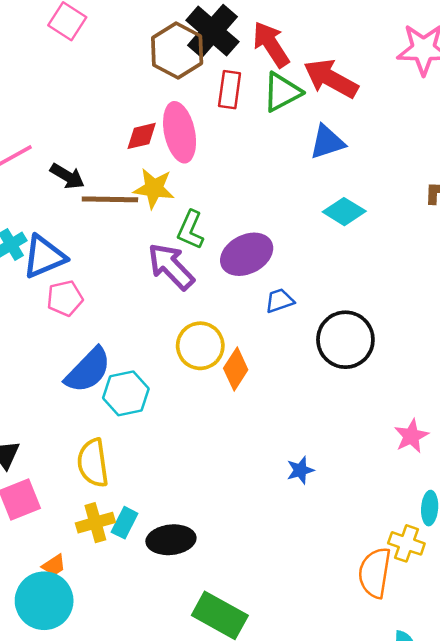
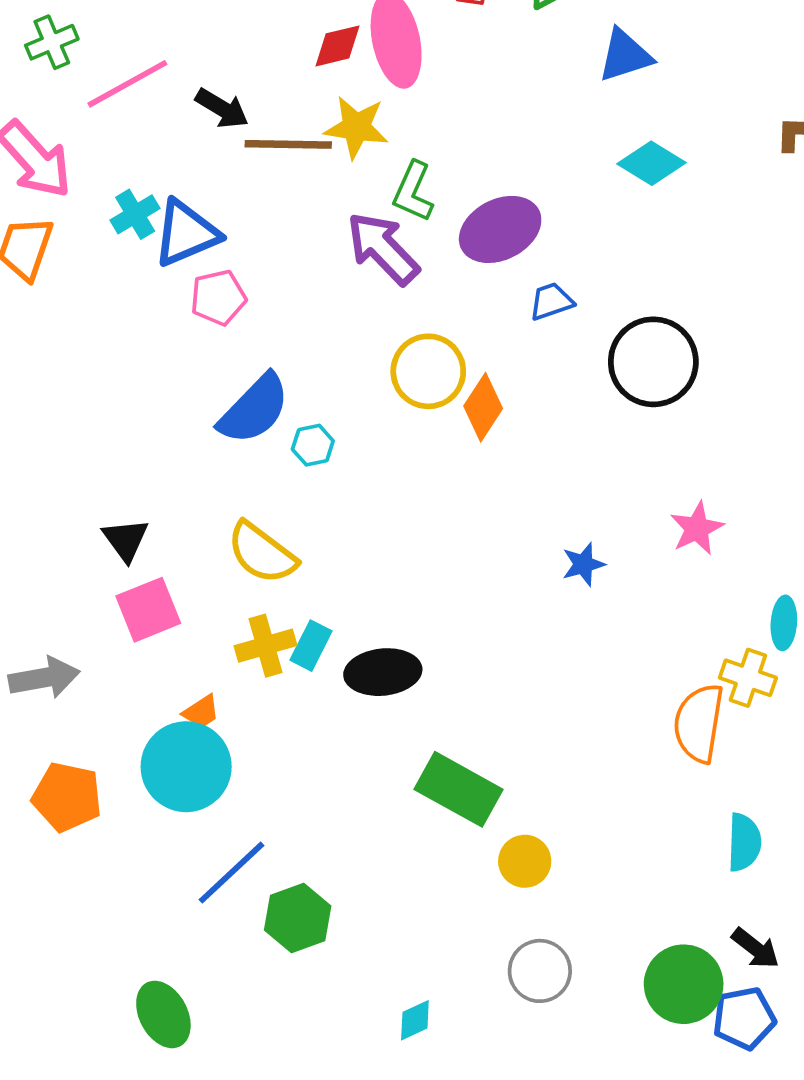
cyan hexagon: (126, 393) -> (313, 445), size x0.6
pink star: (411, 436) -> (697, 528), moved
yellow semicircle: (93, 463) -> (262, 553), turned -45

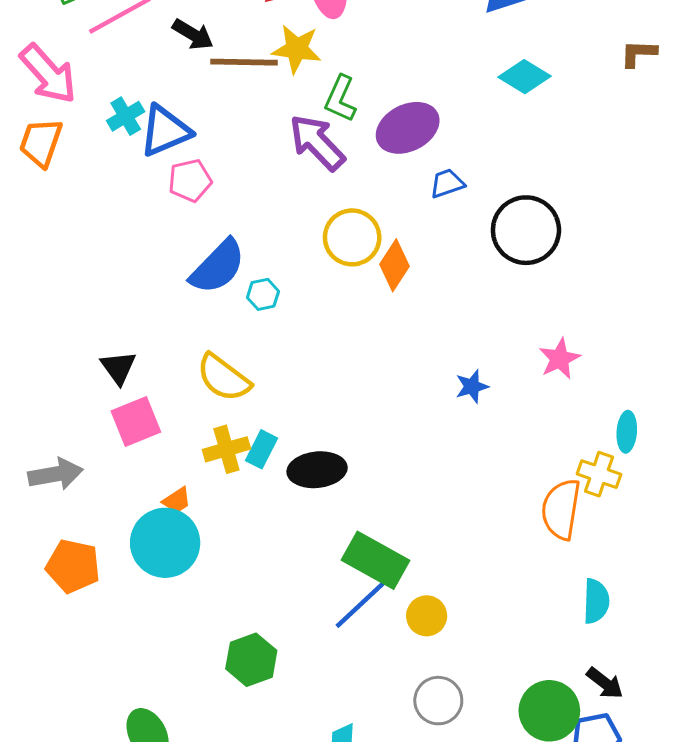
blue line: (232, 873) -> (361, 604), moved

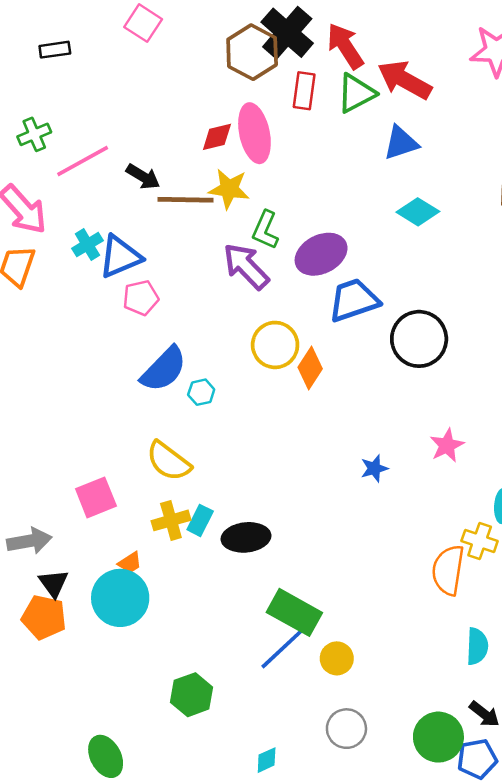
blue trapezoid: (447, 183) -> (354, 300), size x1.8
black triangle: (118, 367) -> (54, 583), moved

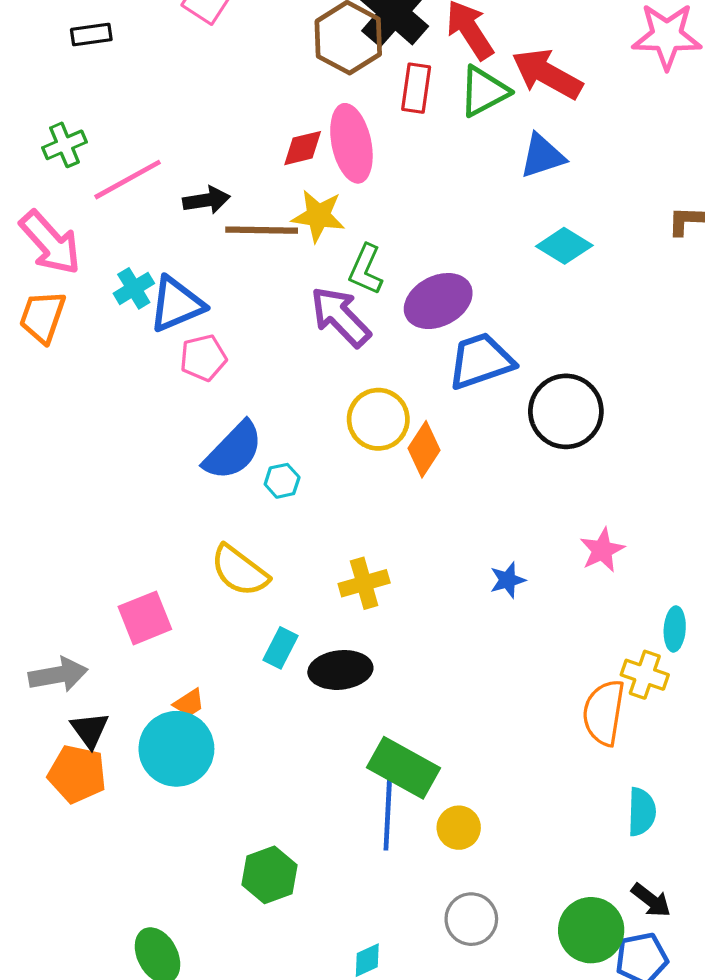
black arrow: (143, 177) -> (206, 200), turned -40
yellow cross: (171, 520) -> (364, 583), moved
blue line: (282, 649) -> (388, 815), turned -44

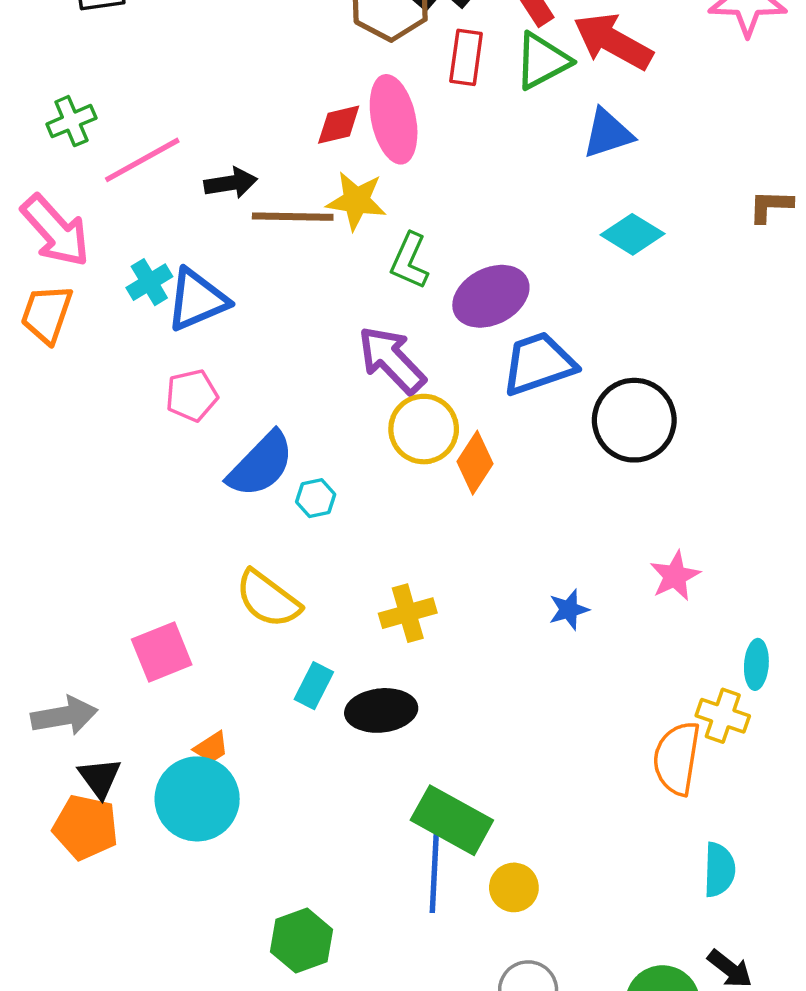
purple arrow: (340, 317) -> (392, 360), moved
pink pentagon: (203, 358) -> (192, 395), moved

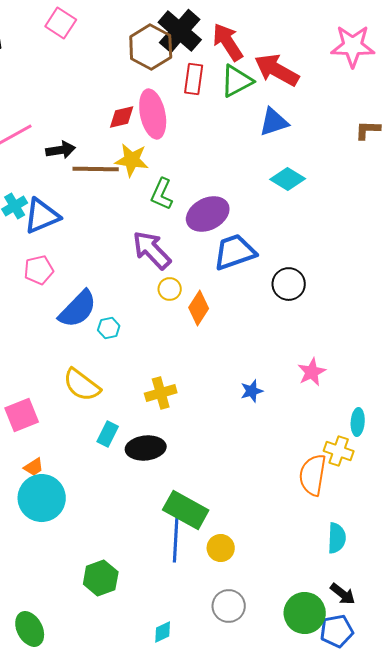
brown L-shape: (771, 206) -> (368, 130), moved
black circle: (634, 420) -> (289, 284), size x0.7
yellow circle: (424, 429) -> (170, 289), size x0.6
orange trapezoid: (211, 748) -> (34, 467), moved

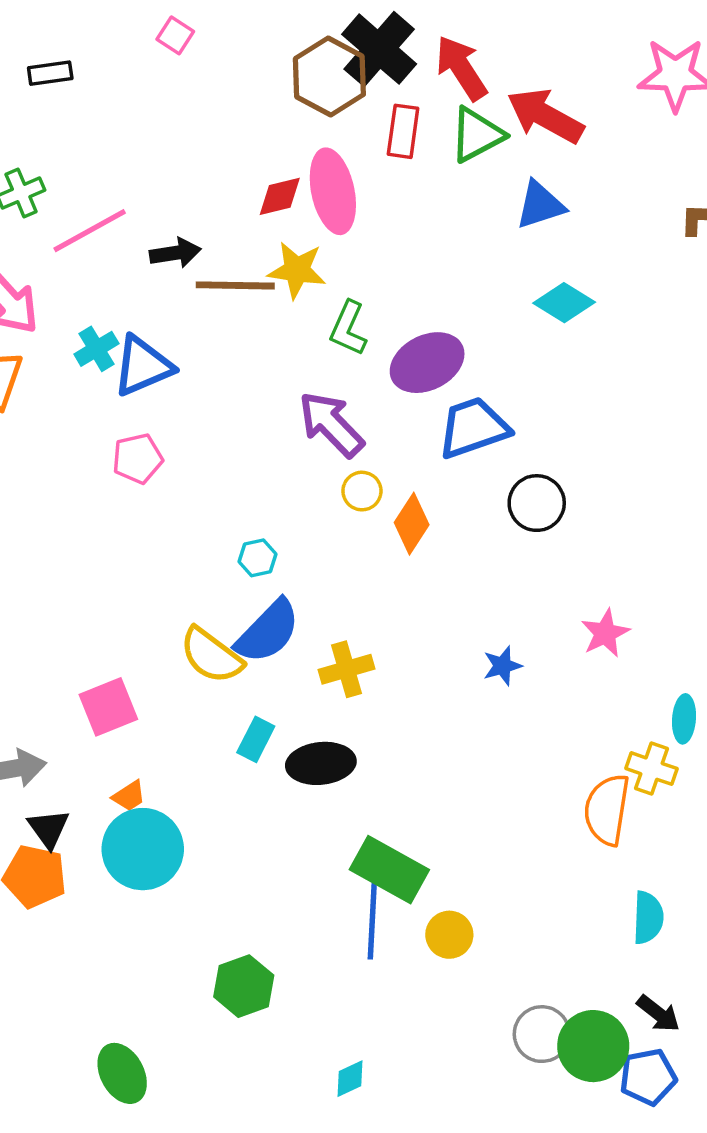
pink square: (61, 23) -> (175, 35), size x0.7
black circle: (289, 284) -> (537, 503), moved
blue semicircle: (78, 309) -> (268, 632), moved
gray circle: (229, 606) -> (542, 1034), moved

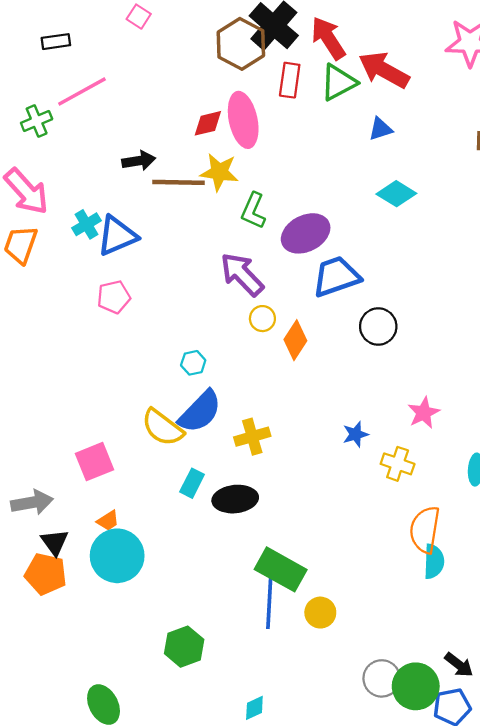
blue triangle: (540, 205) -> (381, 129), size x0.7
pink line: (90, 231) -> (82, 92), moved
yellow cross: (651, 769) -> (398, 464), moved
cyan semicircle: (648, 918) -> (434, 561), moved

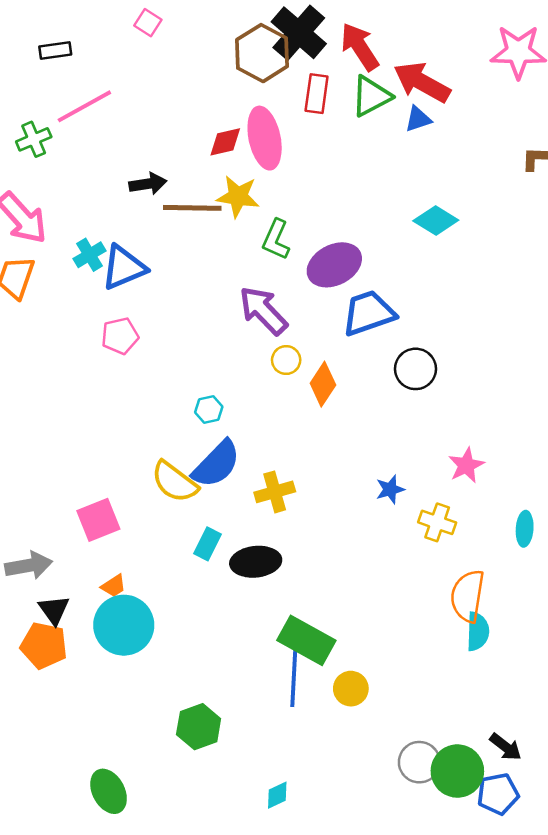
blue triangle: (381, 129) -> (418, 119), moved

